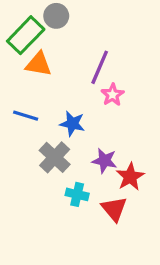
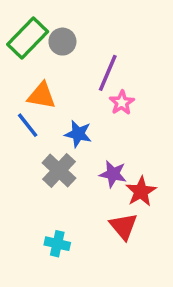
gray circle: (56, 16) -> (62, 42), moved
orange triangle: (39, 64) -> (42, 96), moved
blue line: (26, 116) -> (28, 125), turned 35
cyan cross: (77, 194) -> (57, 244), moved

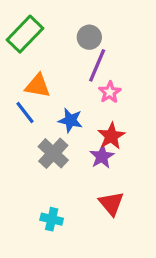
gray circle: (62, 42) -> (89, 37), moved
purple star: (113, 174) -> (102, 156), turned 30
red star: (141, 191) -> (111, 136), moved

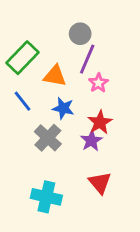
green rectangle: (25, 34) -> (22, 58), moved
orange triangle: (38, 86) -> (55, 76), moved
cyan cross: (52, 219) -> (46, 197), size x1.5

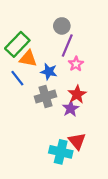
orange triangle: (55, 76) -> (28, 59), moved
blue star: (63, 108) -> (49, 72), moved
gray cross: (48, 138) -> (46, 97), moved, turned 30
cyan cross: (46, 197) -> (61, 152), moved

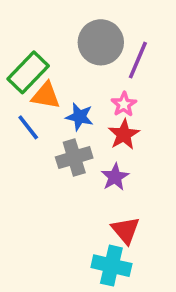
gray circle: (62, 26) -> (101, 42), size x1.6
purple line: (67, 45) -> (138, 60), moved
red star: (77, 94) -> (124, 134), moved
cyan cross: (61, 152) -> (111, 266), moved

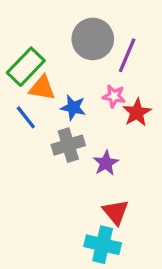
pink star: (124, 104) -> (114, 96), turned -30
red star: (124, 134) -> (137, 112), moved

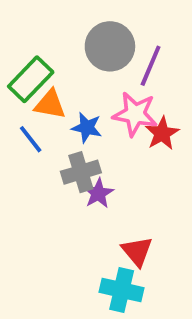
pink star: (114, 96) -> (135, 114), size x1.6
purple star: (106, 163) -> (98, 193), moved

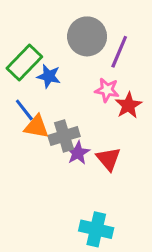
orange triangle: (50, 104) -> (37, 127), moved
pink star: (135, 114) -> (107, 90), size x0.7
blue star: (87, 128) -> (49, 76), moved
red triangle: (137, 251) -> (108, 159), moved

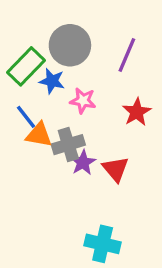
gray circle: (87, 36) -> (70, 45), moved
pink star: (107, 90) -> (83, 101), moved

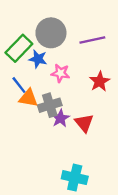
purple line: (127, 55) -> (92, 40), turned 55

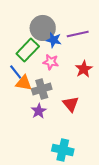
green rectangle: (19, 48) -> (28, 50), moved
blue star: (38, 59) -> (54, 40), moved
purple star: (60, 118) -> (39, 111), moved

